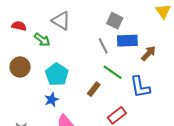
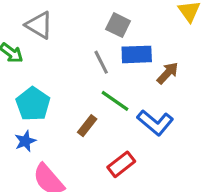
blue L-shape: (140, 87) -> (155, 123), turned -40

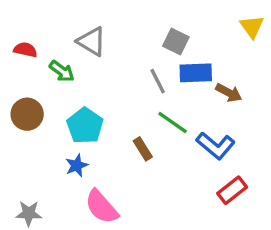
brown arrow: (168, 73) -> (229, 93), turned 75
brown rectangle: (87, 126) -> (143, 149), turned -70
red rectangle: (121, 164) -> (232, 190), moved

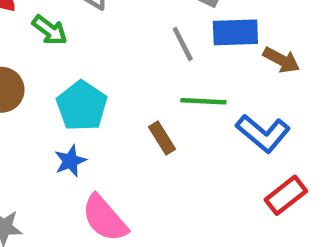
green line: (173, 122) -> (203, 101), turned -32

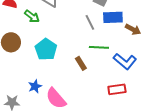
blue star: (70, 161) -> (35, 86), moved
red rectangle: (286, 195) -> (117, 89), moved, turned 30

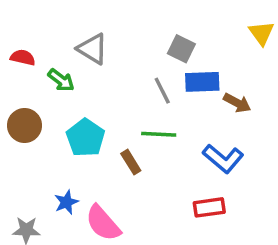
green line: (99, 47) -> (159, 134), moved
brown rectangle: (81, 63) -> (131, 162), moved

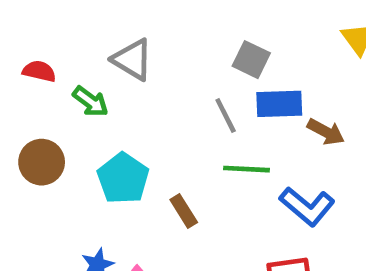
green line: (159, 134) -> (247, 169), moved

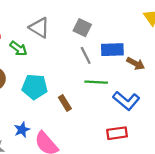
gray square: (251, 60) -> (82, 28), moved
cyan pentagon: (123, 178) -> (35, 87), turned -30

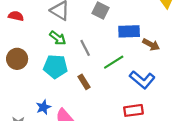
green arrow: (18, 48) -> (58, 38), moved
gray line: (86, 55) -> (85, 48), moved
green line: (96, 82) -> (114, 62), turned -35

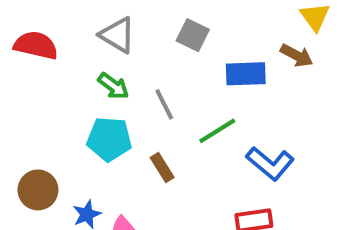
red semicircle: (16, 16) -> (36, 45), size x1.5
brown arrow: (151, 45) -> (297, 55), moved
brown circle: (17, 59) -> (38, 190), moved

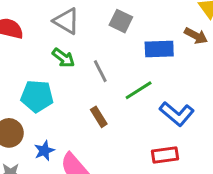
cyan pentagon: (109, 139) -> (37, 96), moved

